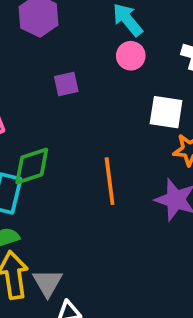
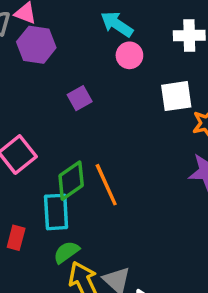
orange line: (110, 181) -> (106, 185), moved

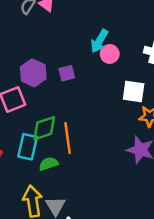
cyan arrow: (117, 24) -> (99, 41), moved, turned -110
purple hexagon: (36, 45) -> (33, 73), moved
green semicircle: (66, 252) -> (49, 164), moved

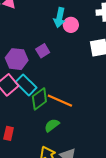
orange line: (68, 138) -> (60, 101), turned -40
cyan rectangle: (28, 147) -> (26, 85), moved, turned -40

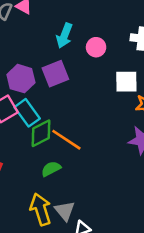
cyan arrow: (60, 18) -> (64, 36), moved
purple square: (43, 51) -> (55, 74), size x1.5

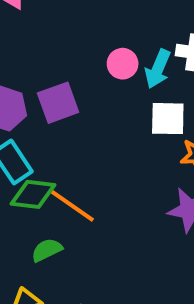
cyan arrow: (64, 36) -> (158, 69), moved
green diamond: (41, 133) -> (33, 194), turned 32

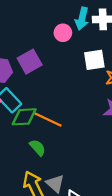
cyan arrow: (158, 69) -> (82, 19), moved
green semicircle: (47, 250) -> (38, 148), turned 84

